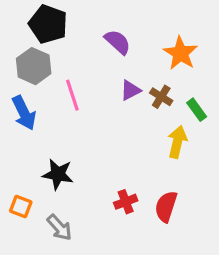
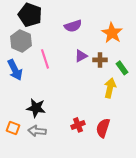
purple semicircle: (118, 42) -> (73, 26), turned 120
brown cross: (161, 97) -> (100, 60), turned -32
gray arrow: (59, 227) -> (37, 131), moved, turned 138

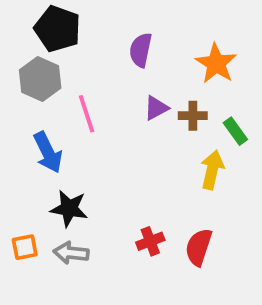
purple semicircle: (73, 26) -> (141, 50), turned 120
blue arrow: (15, 70) -> (48, 152), moved
orange square: (13, 128) -> (25, 247), turned -32

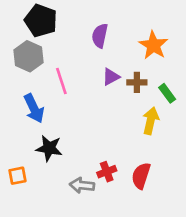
gray arrow: (71, 253) -> (82, 185), moved

